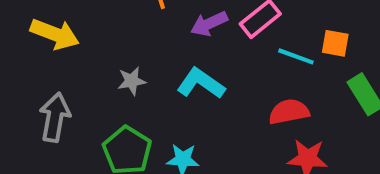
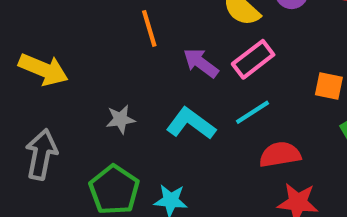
purple arrow: (209, 24) -> (201, 63), turned 60
cyan line: (296, 56) -> (253, 112), moved, turned -54

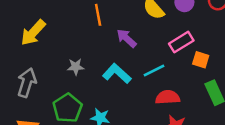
pink rectangle: (253, 59) -> (181, 42), moved
yellow arrow: (43, 70) -> (33, 33), turned 104

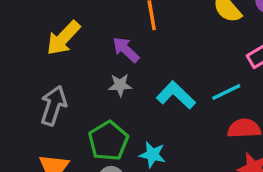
purple arrow: (126, 38) -> (126, 50), moved

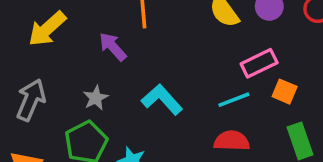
gray star: (120, 85) -> (96, 98), moved, turned -30
cyan line: (226, 92) -> (234, 100), moved

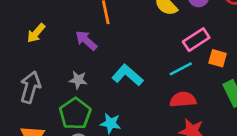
yellow arrow: (47, 29) -> (36, 33), size x0.7
gray star: (96, 98) -> (78, 80), turned -30

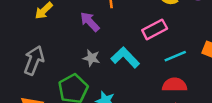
pink rectangle: (196, 40) -> (155, 29), moved
gray star: (78, 80) -> (91, 58), moved

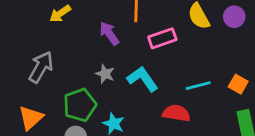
pink rectangle: (155, 29) -> (162, 38), moved
red semicircle: (175, 85) -> (176, 113), moved

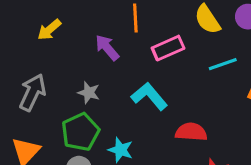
gray star: (105, 74) -> (89, 93), moved
cyan line: (198, 86) -> (223, 64), moved

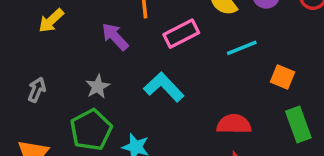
gray arrow: (33, 92) -> (37, 90), size x0.6
gray star: (89, 93) -> (98, 87), turned 30
red semicircle: (191, 132) -> (234, 124), moved

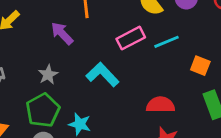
pink rectangle: (181, 34) -> (131, 38), moved

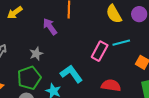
pink rectangle: (131, 38) -> (100, 51), moved, turned -42
cyan L-shape: (103, 75) -> (71, 74), moved

